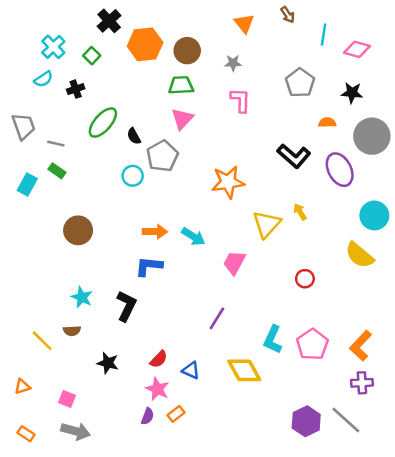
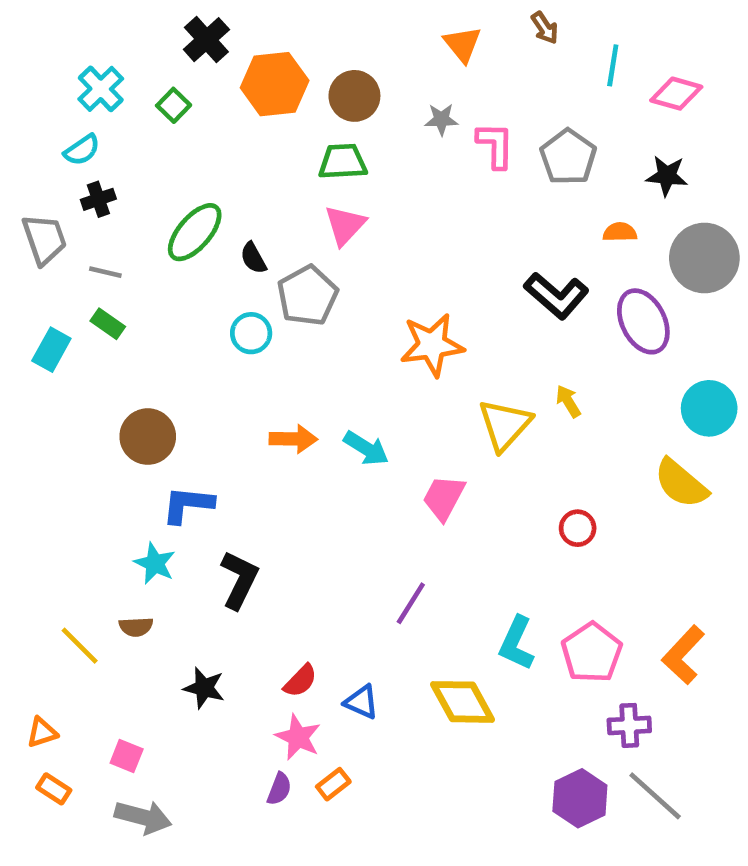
black cross: (76, 89) -> (98, 199), moved
pink L-shape: (240, 100) -> (495, 145), moved
blue L-shape: (149, 266) -> (188, 505), moved
purple cross: (362, 383) -> (629, 725), moved
orange rectangle: (26, 434) -> (54, 789), moved

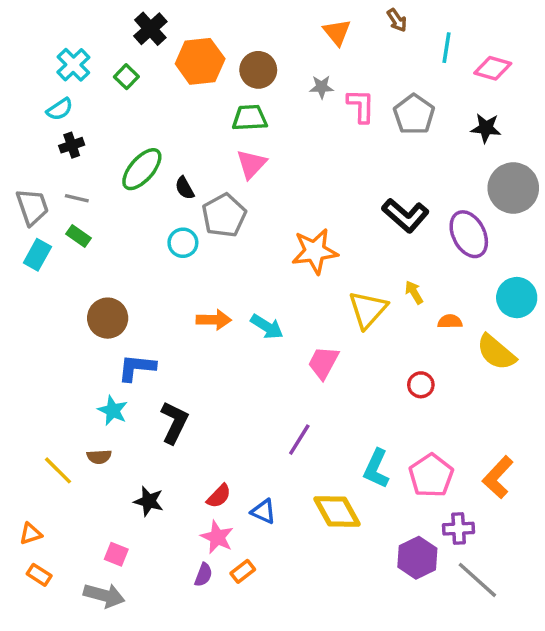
orange semicircle: (620, 232) -> (450, 321), moved
gray trapezoid: (44, 239) -> (32, 207), moved
pink square: (127, 756) -> (116, 554), moved
purple hexagon: (580, 798) -> (417, 558), moved

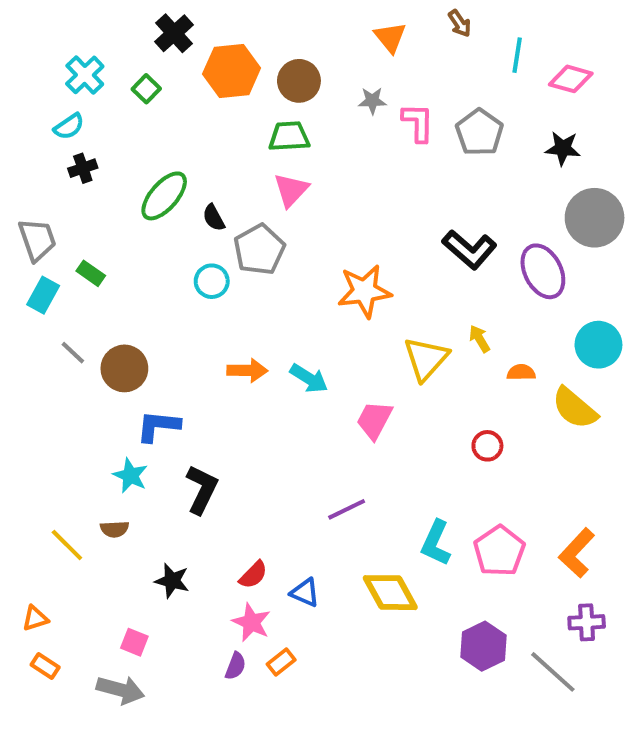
gray line: (77, 198) -> (73, 353), moved, turned 30
purple line: (299, 440) -> (347, 509), turned 32
purple cross: (459, 529) -> (587, 622), moved

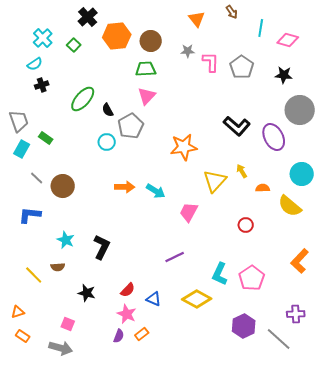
blue L-shape: (158, 426) -> (30, 215), moved
orange L-shape: (577, 553) -> (300, 261), moved
yellow diamond: (390, 593) -> (197, 299), turned -32

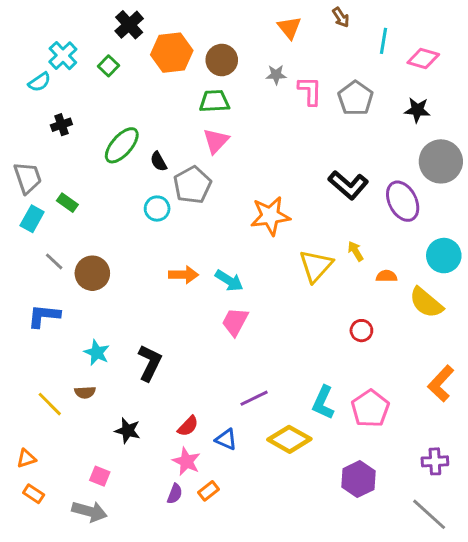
cyan semicircle: (35, 64) -> (39, 82), moved
pink trapezoid: (189, 212) -> (235, 322), moved
purple line: (175, 257) -> (254, 398), moved
gray line: (279, 339) -> (429, 514), moved

